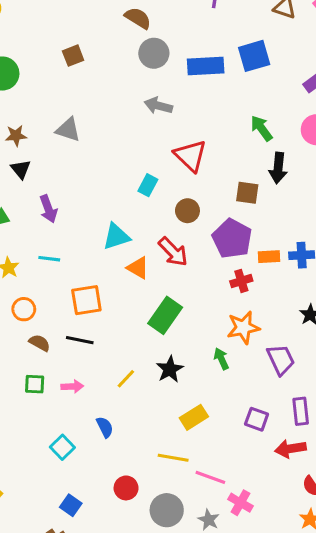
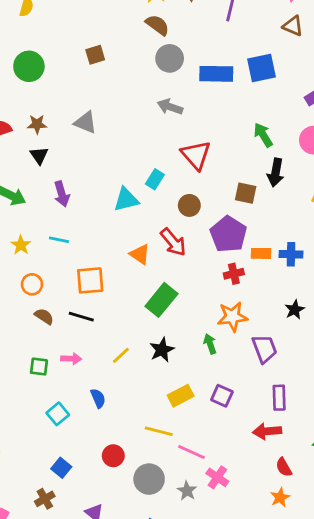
cyan triangle: (116, 237) -> (126, 200), moved
green square: (35, 384) -> (39, 367), moved
purple square: (257, 419) -> (222, 396), moved

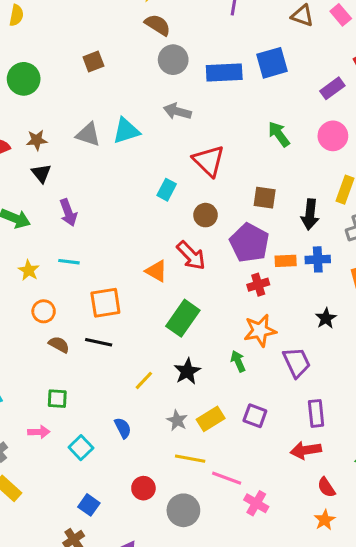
black arrow: (276, 173) -> (310, 214), moved
cyan triangle: (126, 200) -> (126, 131), moved
pink arrow: (71, 359) -> (39, 432), moved
gray star: (187, 491) -> (177, 420), moved

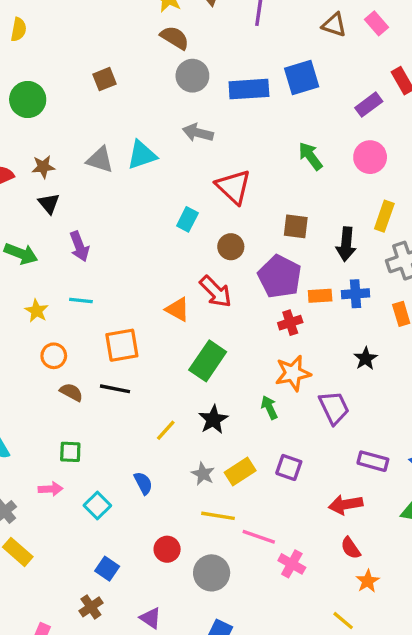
purple rectangle: (316, 413) -> (373, 461), moved, turned -68
red semicircle: (326, 487) -> (351, 548), moved

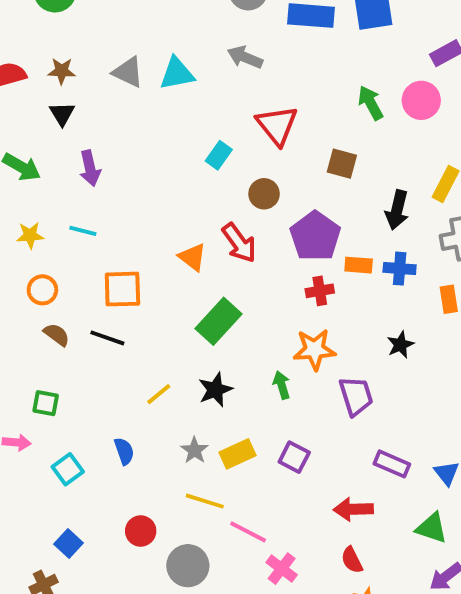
pink circle: (370, 157) -> (421, 100), moved
brown square: (296, 226) -> (342, 164), moved
yellow star: (37, 311) -> (30, 235), turned 30

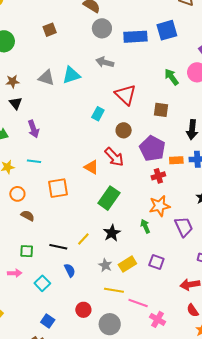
black line: (107, 338) -> (58, 247), moved

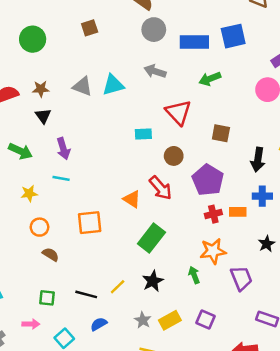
green arrow: (172, 77) -> (210, 79), moved, turned -78
cyan rectangle: (98, 114) -> (143, 134), turned 56
orange rectangle: (176, 160) -> (238, 212), moved
cyan line: (34, 161) -> (61, 178), moved
blue semicircle: (70, 270) -> (99, 324), turned -96

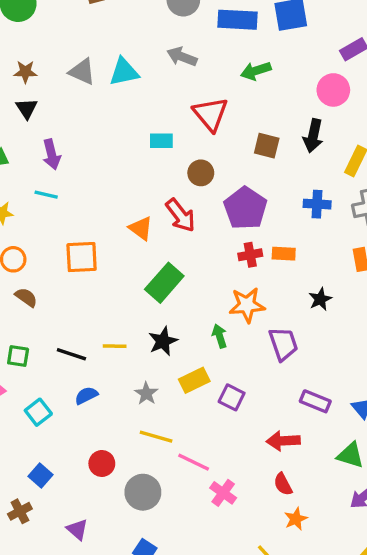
black arrow: (258, 160) -> (313, 136), moved
blue cross: (262, 196) -> (317, 204), moved
yellow line: (118, 287) -> (115, 346), turned 42
yellow rectangle: (170, 320) -> (194, 380), moved

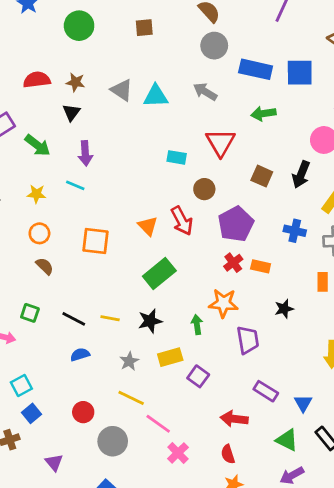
red cross: (250, 255) -> (233, 263), turned -36
cyan square: (38, 412) -> (21, 386), moved

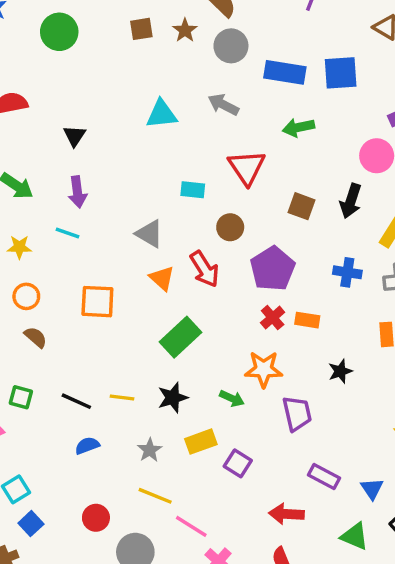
brown star: (75, 82) -> (185, 30), moved, turned 30
gray triangle: (122, 90) -> (149, 234), moved
black triangle: (71, 112) -> (74, 136), moved
green arrow: (197, 325) -> (232, 398), turned 126

